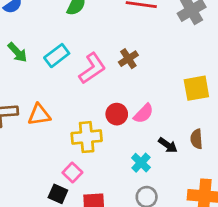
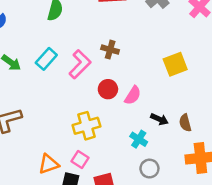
brown cross: (128, 59) -> (110, 50), turned -30
red circle: (117, 114) -> (108, 89), moved
orange triangle: (39, 115) -> (49, 164), moved
brown semicircle: (197, 139) -> (185, 123), moved

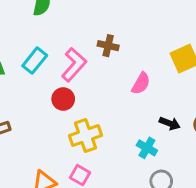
red circle: (108, 89) -> (63, 99), moved
pink semicircle: (133, 95) -> (141, 83), moved

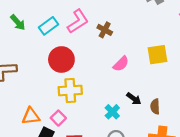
pink L-shape: (74, 65) -> (78, 21), moved
red circle: (63, 99) -> (61, 60), size x1.5

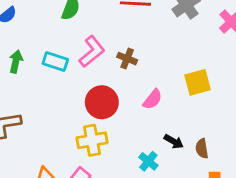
green arrow: (18, 22) -> (16, 62), turned -119
cyan rectangle: (49, 26) -> (55, 61), turned 60
red circle: (61, 60) -> (102, 102), moved

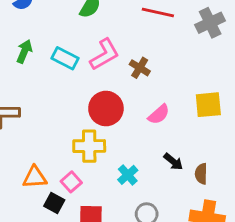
cyan cross: (148, 161) -> (128, 175), moved

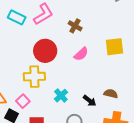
brown cross: (140, 68) -> (75, 26), moved
black arrow: (173, 162) -> (90, 101), moved
brown semicircle: (201, 174) -> (111, 94), turned 104

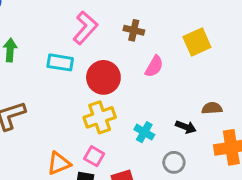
cyan rectangle: (17, 17) -> (60, 62), moved

